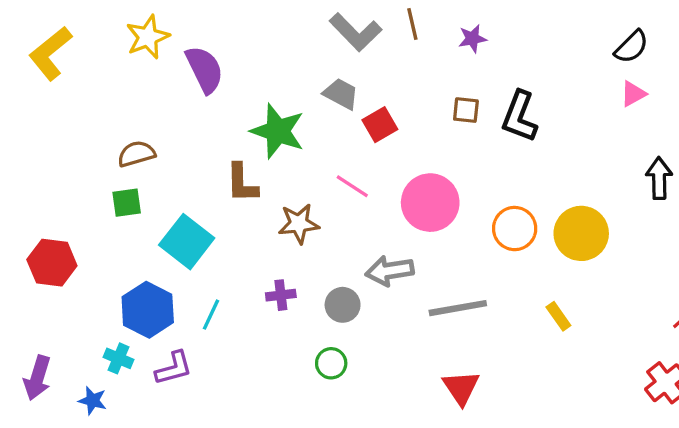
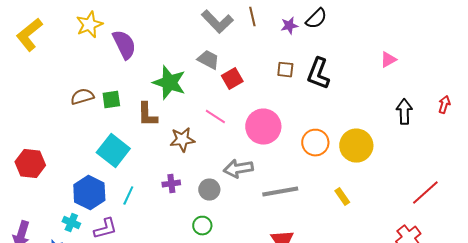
black semicircle: (632, 47) -> (316, 19), moved
green square: (127, 203) -> (111, 100), moved

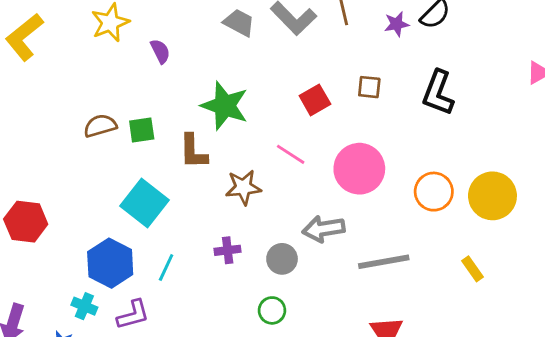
purple semicircle: (124, 45) -> (160, 51), size x0.6
gray trapezoid: (208, 60) -> (239, 23), moved
brown square: (285, 70) -> (369, 87), moved

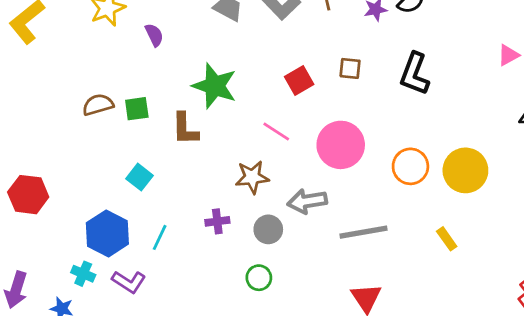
brown star: (243, 187) -> (252, 177), moved
cyan square: (145, 203) -> (139, 177), size x0.6
purple L-shape: (133, 315) -> (129, 282), turned 48

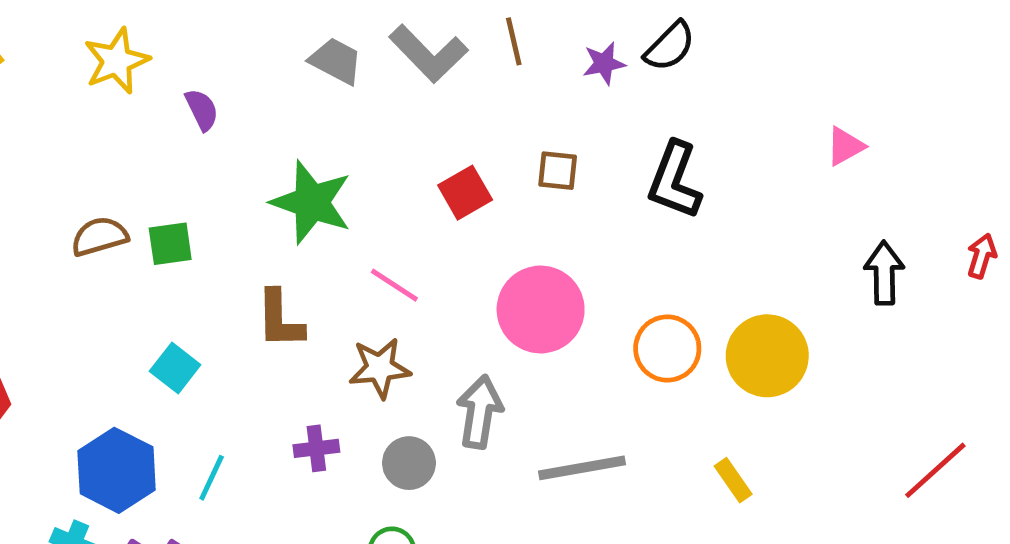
brown L-shape: (185, 129) -> (280, 319), moved
pink line: (276, 131) -> (394, 285), moved
gray arrow: (307, 201) -> (480, 412), turned 108

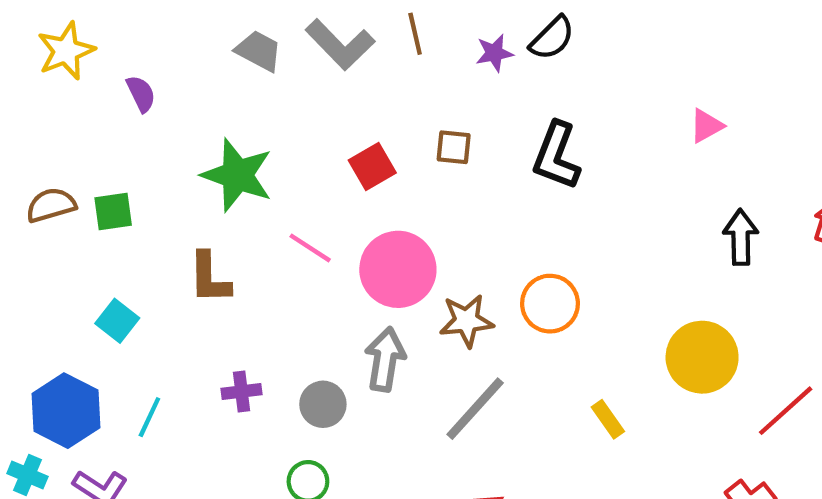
pink circle: (541, 310) -> (398, 269), moved
yellow circle: (767, 356) -> (702, 357), moved
brown star: (380, 368) -> (466, 321), moved
gray line: (582, 468) -> (475, 409), turned -38

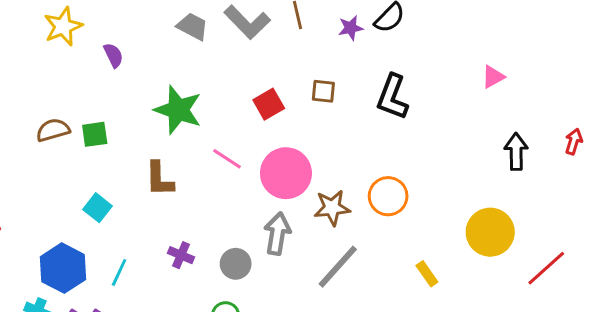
purple cross: (242, 391) -> (181, 255), turned 30

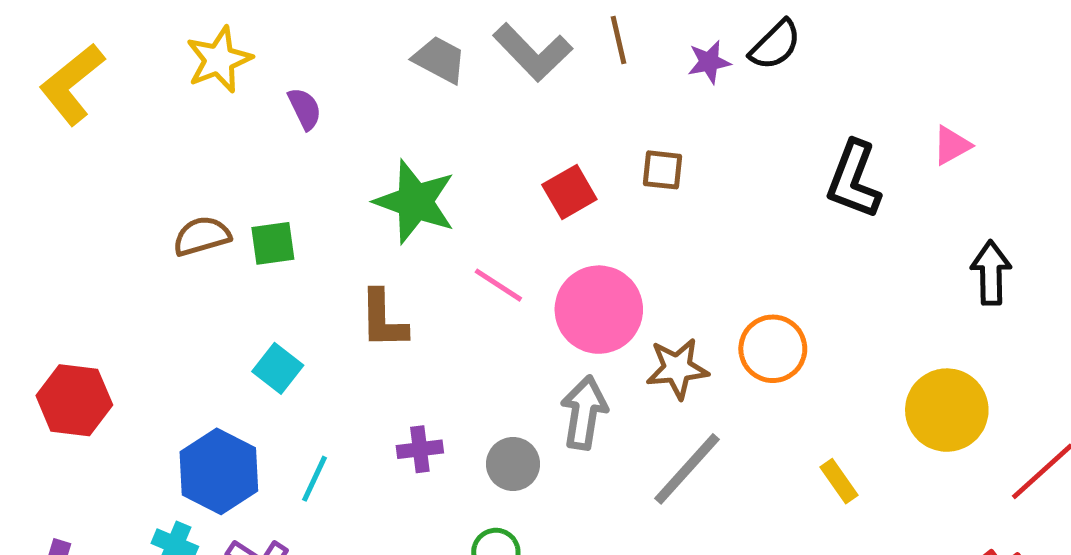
black L-shape: (392, 97) -> (854, 180), moved
purple cross: (181, 255) -> (420, 449), turned -30

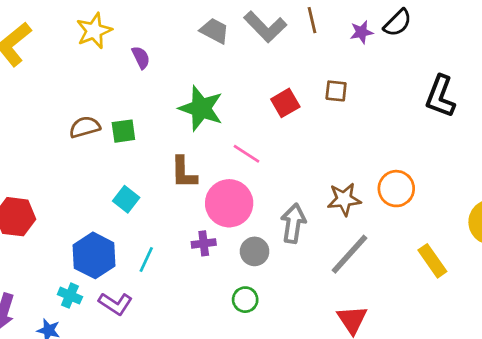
pink circle: (599, 310) -> (229, 203), moved
yellow rectangle: (839, 481) -> (432, 261), size x1.4

